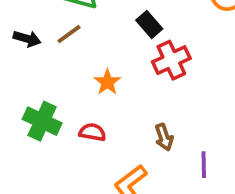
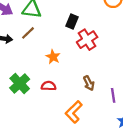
black rectangle: (149, 24) -> (72, 21), turned 72
green cross: (42, 121) -> (20, 84), turned 30

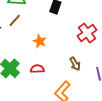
red cross: (87, 40) -> (87, 33), moved

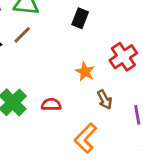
orange star: (40, 41) -> (85, 72), moved

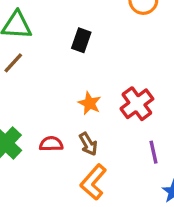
red cross: (123, 57) -> (137, 104), moved
brown arrow: (105, 100) -> (88, 144), moved

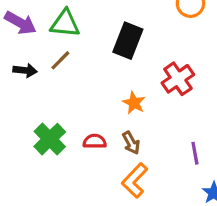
black rectangle: (81, 40) -> (128, 41), size x1.5
red cross: (137, 104) -> (178, 79), moved

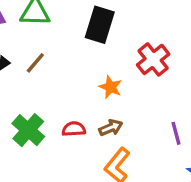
brown line: (60, 60) -> (35, 63), moved
brown arrow: (131, 143) -> (111, 128), turned -80

